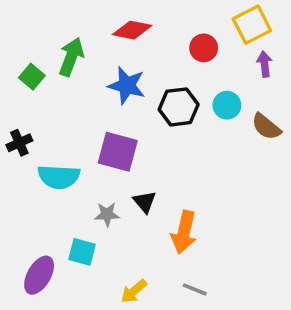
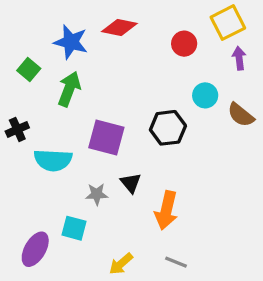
green arrow: (71, 57) -> (69, 89), moved
blue star: (127, 85) -> (71, 42), moved
black hexagon: (179, 107) -> (168, 128), moved

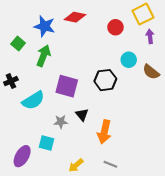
cyan semicircle: (53, 160) -> (33, 100), turned -35

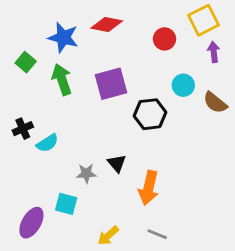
green arrow: (43, 56) -> (62, 79), turned -40
black cross: (11, 81) -> (23, 129), moved
purple square: (67, 86) -> (111, 84), moved, turned -30
cyan semicircle: (33, 100) -> (47, 143), size x0.7

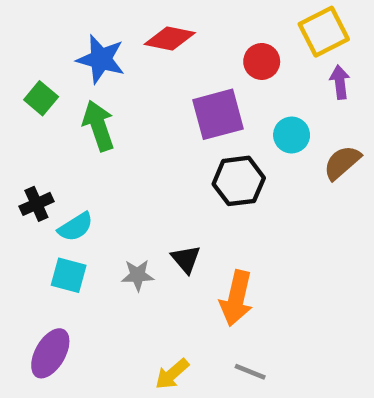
purple square: (111, 84) -> (218, 114), moved
brown semicircle: (215, 103) -> (342, 163), turned 100
cyan square: (66, 204) -> (69, 275), moved

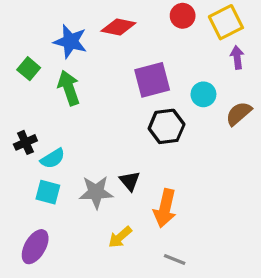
red circle: (262, 61) -> (183, 16), moved
gray star: (138, 275) -> (96, 192), size x1.5
yellow arrow: (172, 374) -> (120, 237), moved

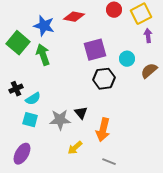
green square: (29, 69) -> (18, 43), size x1.6

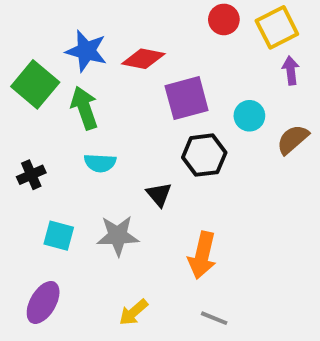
red diamond: (74, 17) -> (143, 59), moved
cyan semicircle: (33, 99) -> (100, 163), moved, turned 35
black triangle: (81, 113) -> (159, 194), moved
yellow arrow: (75, 148) -> (133, 312), moved

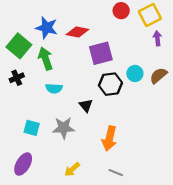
cyan circle: (249, 116) -> (135, 73), moved
black cross: (31, 175) -> (17, 78), moved

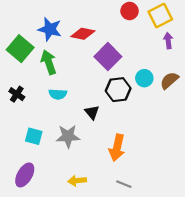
purple square: (101, 53) -> (108, 57), turned -30
black cross: (17, 78) -> (17, 94), moved, turned -32
yellow arrow: (72, 169) -> (77, 181), turned 35

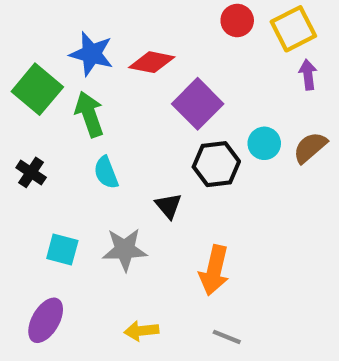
cyan semicircle: (58, 94) -> (106, 172), turned 66

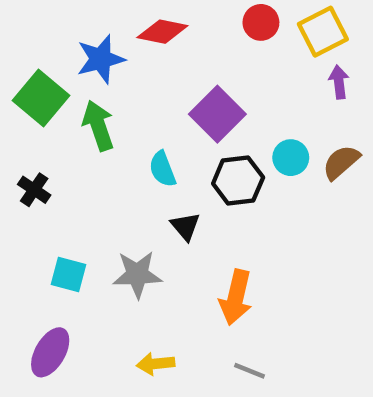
blue star: (91, 54) -> (101, 59), turned -30
red diamond: (152, 62) -> (162, 32), moved
cyan semicircle: (106, 172) -> (162, 169), moved

